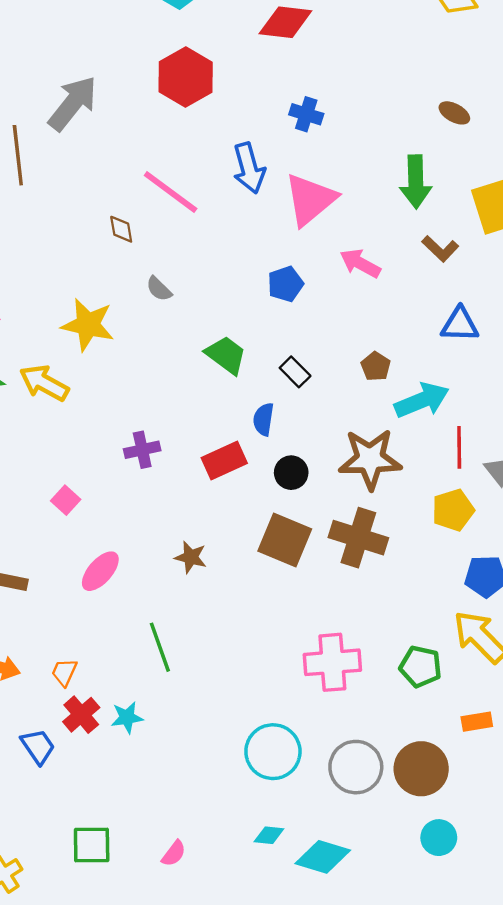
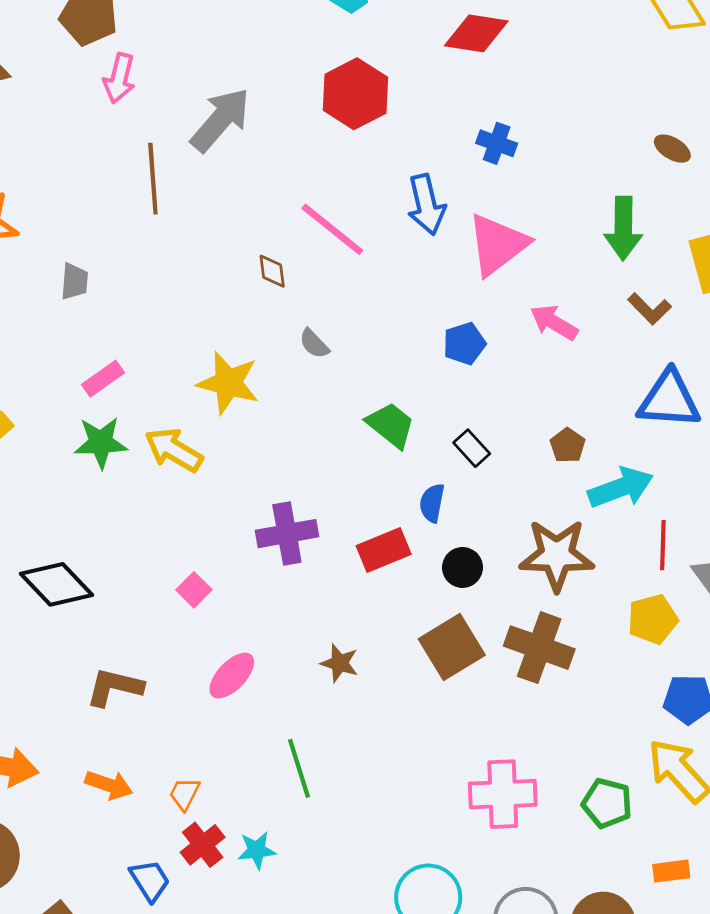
blue triangle: (460, 325) -> (669, 400), size x1.4
purple cross: (142, 450) -> (287, 534), size x1.4
brown square: (285, 540) -> (452, 647), turned 34

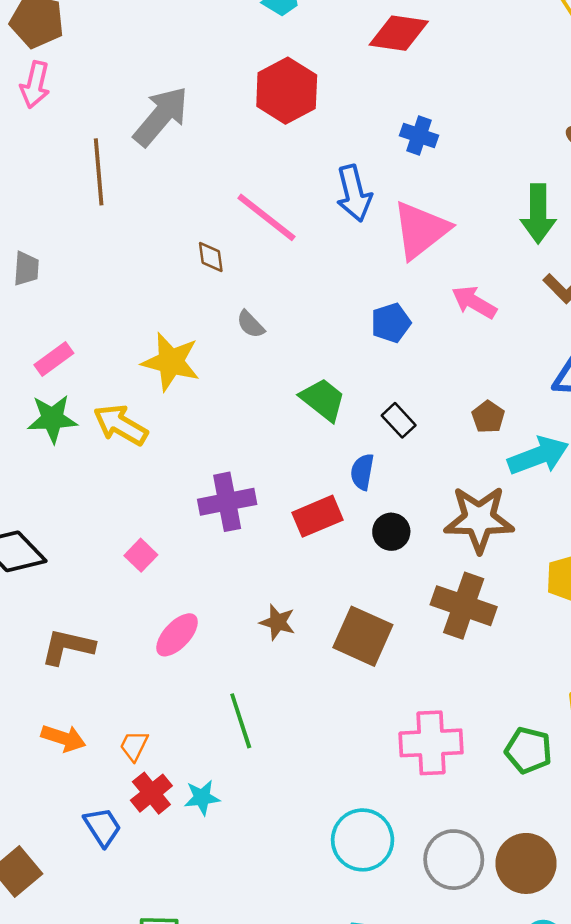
pink arrow: (119, 78) -> (35, 85), moved
brown square: (452, 647) -> (363, 636), moved, turned -34

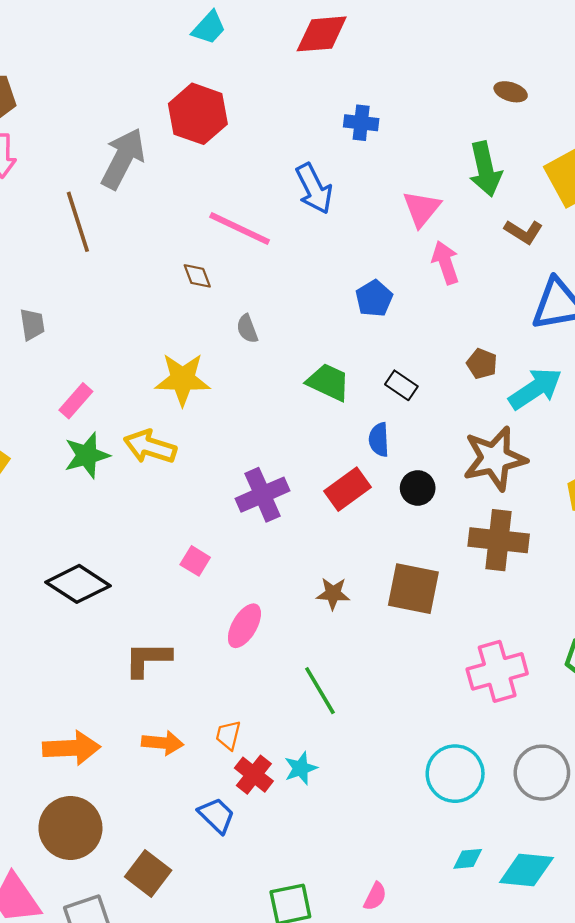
red hexagon: (287, 91) -> (198, 114), moved
pink triangle: (421, 230) -> (422, 209), moved, size x0.7
pink arrow: (474, 302) -> (446, 263), turned 54
gray semicircle: (251, 324) -> (247, 329), turned 36

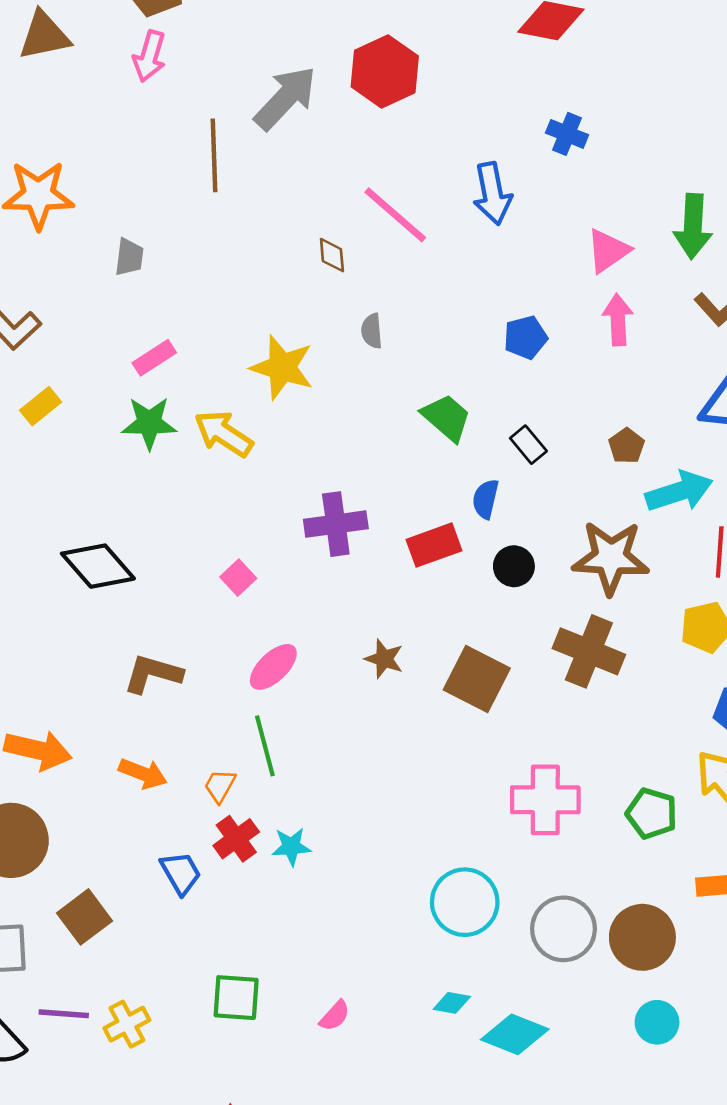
green line: (320, 691) -> (265, 746), moved

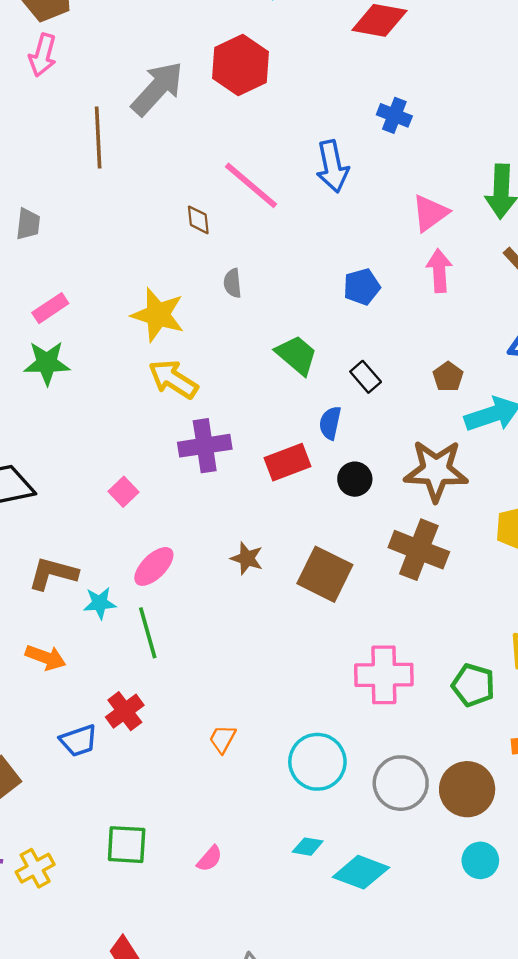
yellow arrow: (224, 434) -> (173, 379), moved
orange trapezoid: (220, 786) -> (223, 739), moved
cyan star: (291, 847) -> (100, 603), moved
blue trapezoid: (181, 873) -> (79, 741), turned 102

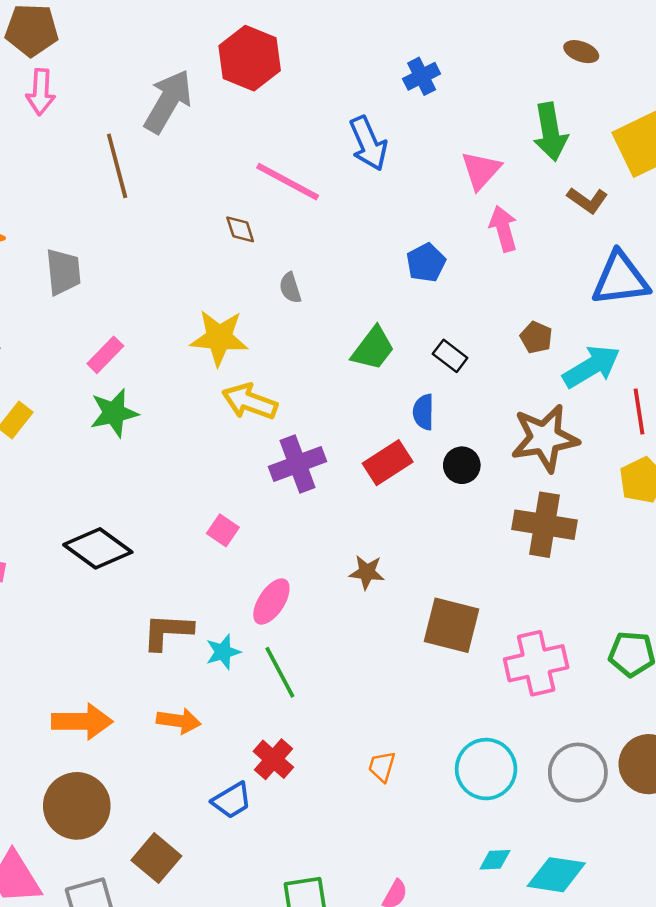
blue cross: (394, 115) -> (422, 76), turned -36
gray trapezoid: (28, 224) -> (63, 272), size x1.4
green trapezoid: (296, 355) -> (373, 349), turned 99
brown square: (325, 574) -> (451, 625), moved

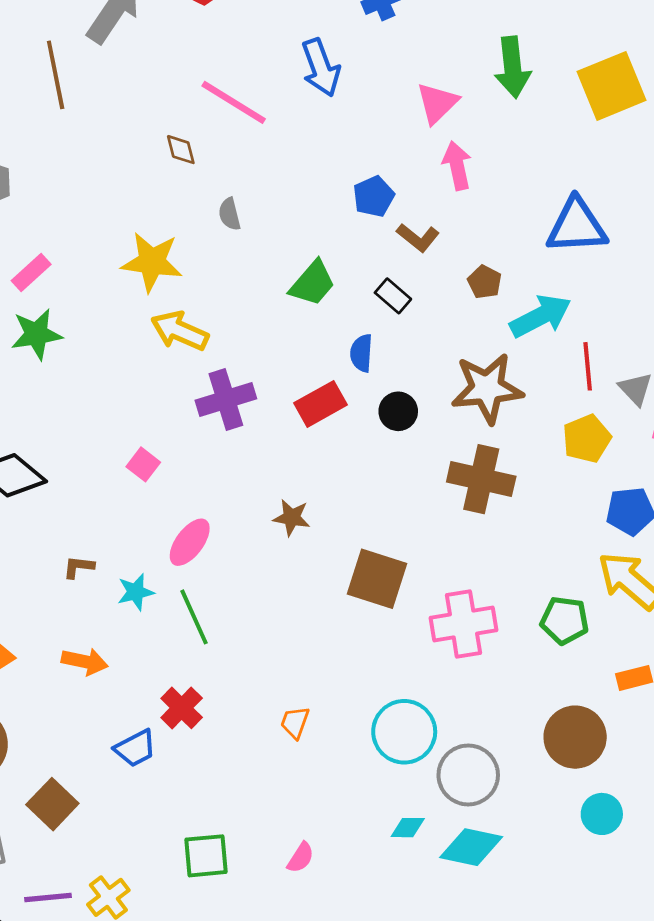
brown L-shape: (587, 200) -> (418, 237), moved
brown L-shape: (167, 632) -> (79, 567), size x0.6
gray circle: (578, 773) -> (468, 775), moved

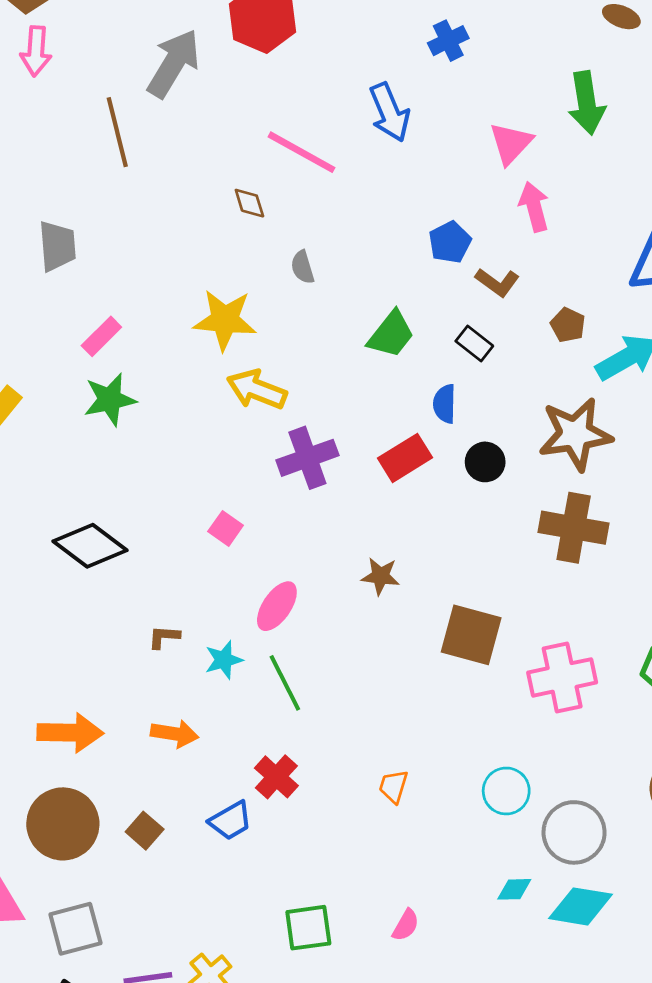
cyan circle: (404, 732) -> (506, 791), size x0.7
brown square: (52, 804) -> (145, 831), moved, size x0.7

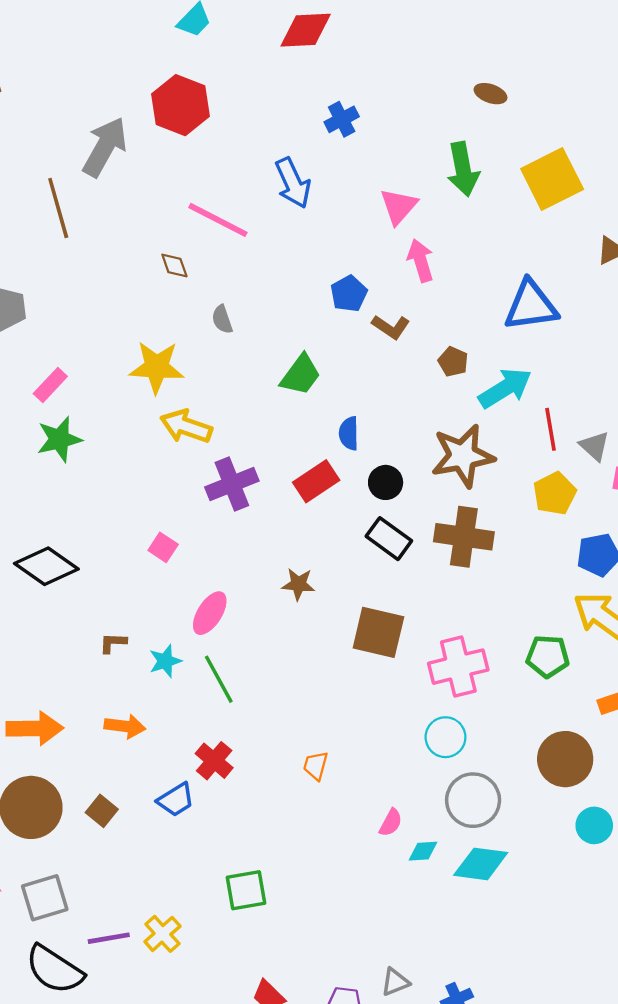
black rectangle: (474, 344) -> (389, 539), moved, size x1.4
cyan circle: (506, 791) -> (445, 737), moved
pink semicircle: (406, 925) -> (391, 823), moved

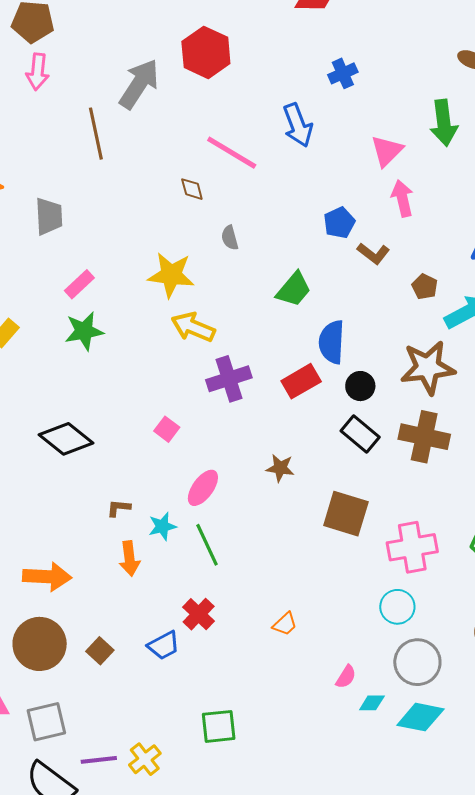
blue semicircle: (349, 433) -> (332, 342), size x1.5
orange arrow: (125, 726) -> (129, 559), moved, turned 72
orange trapezoid: (316, 766) -> (285, 624), turned -152

